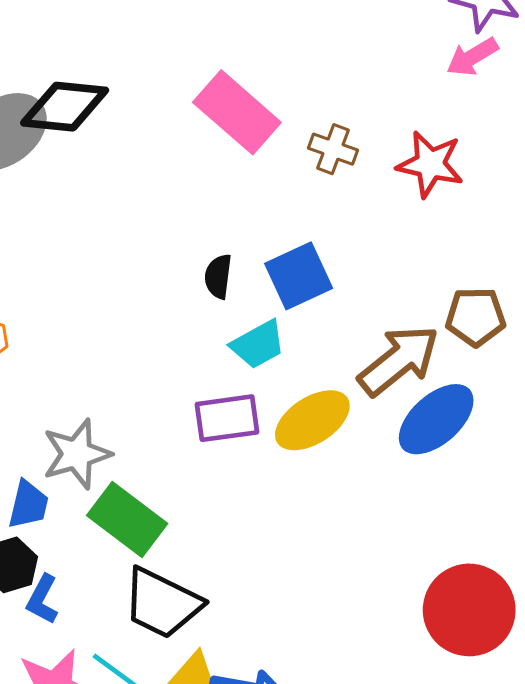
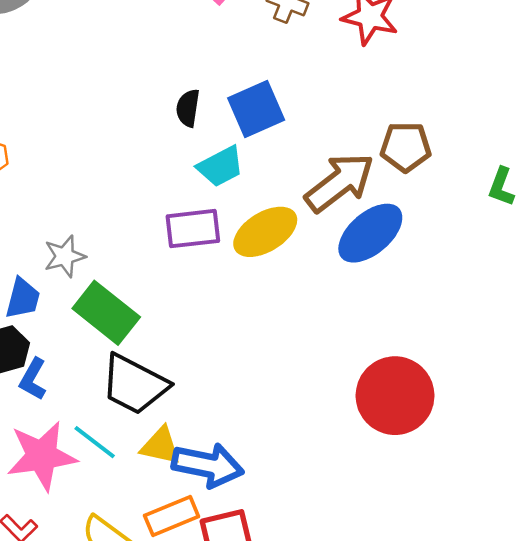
gray star: (77, 454) -> (65, 256), size x0.7

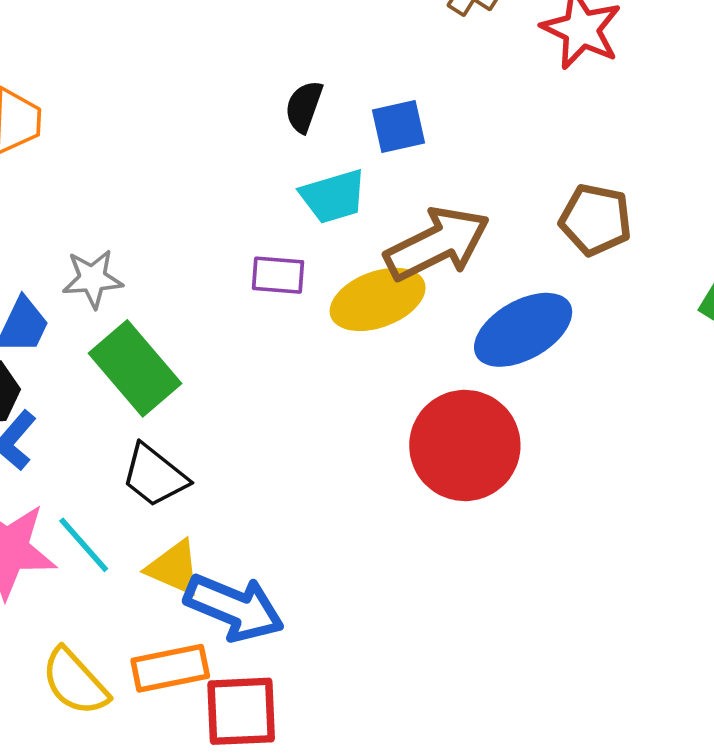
blue square: (256, 109) -> (398, 127), size x0.7
brown arrow: (340, 183) -> (437, 244), moved
purple rectangle: (193, 229) -> (278, 275), size x0.7
black trapezoid: (134, 384) -> (154, 476), size x0.7
red circle: (395, 396) -> (465, 445), moved

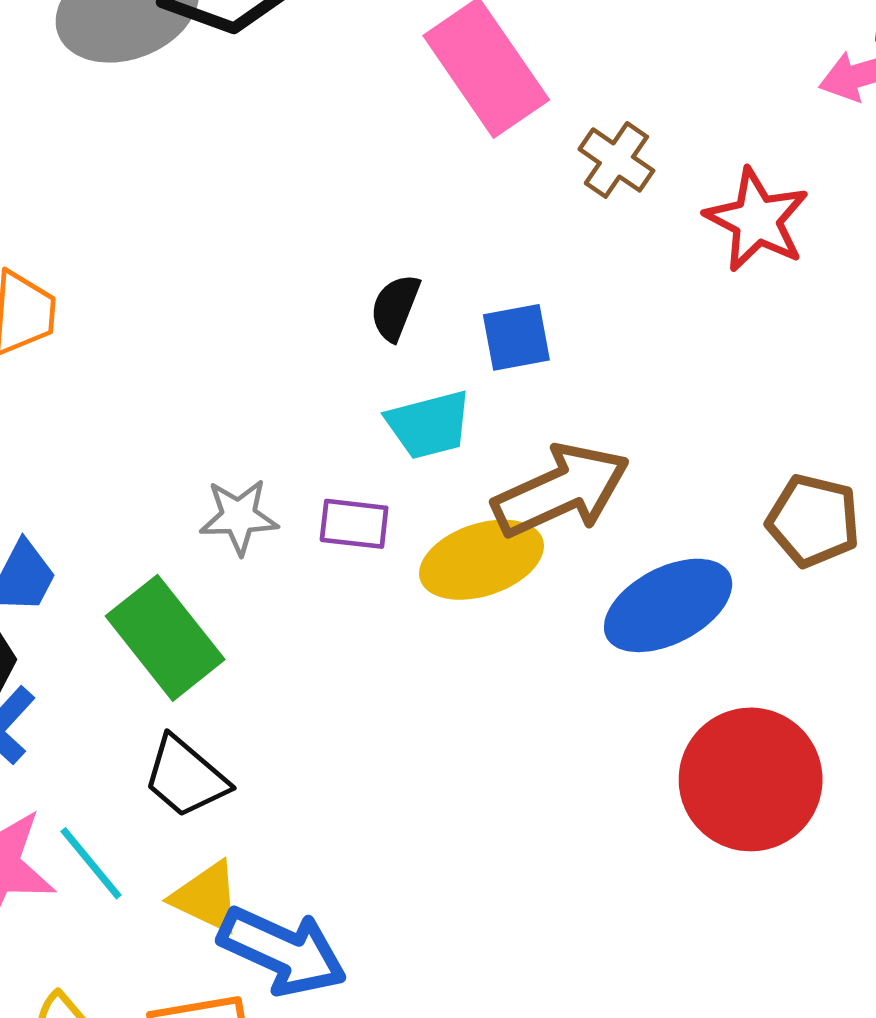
brown pentagon: (596, 220) -> (813, 521), moved
gray star: (93, 279) -> (239, 517), moved
red circle: (465, 445) -> (751, 779), moved

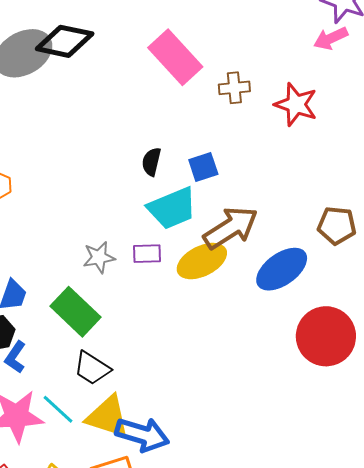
brown cross: (616, 160) -> (234, 88), turned -32
cyan trapezoid: (429, 425) -> (172, 208), size x1.4
yellow triangle: (207, 897) -> (108, 417), size x1.4

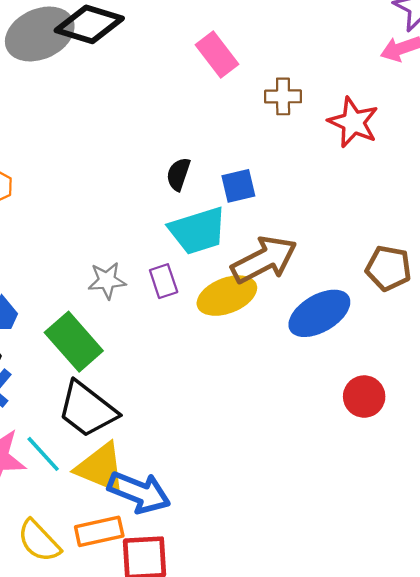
pink rectangle: (175, 57) -> (217, 55), size x0.7
purple rectangle: (147, 254) -> (164, 281), turned 68
red circle: (326, 336) -> (364, 397), size x0.6
black trapezoid: (92, 368) -> (87, 409), size x1.4

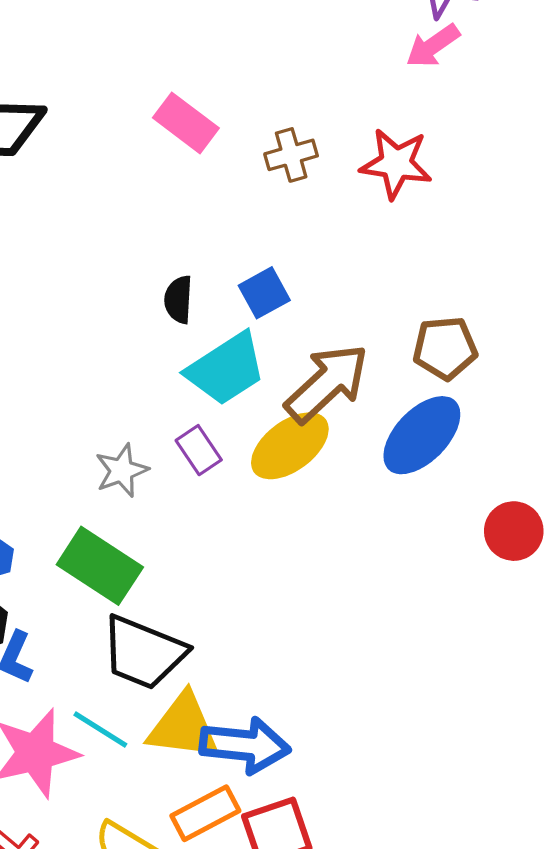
brown pentagon: (388, 268) -> (445, 348), moved

